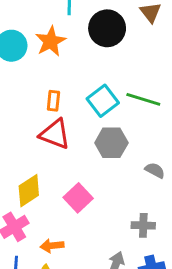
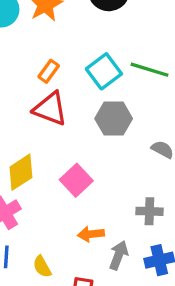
orange rectangle: (53, 101) -> (49, 71), turned 30
orange arrow: (52, 246) -> (91, 234), moved

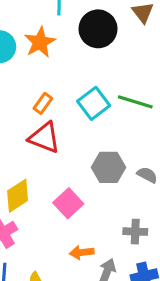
gray hexagon: (114, 119) -> (108, 167), moved

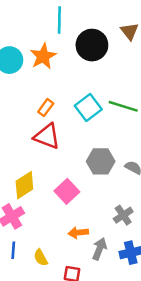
gray cross: (135, 232) -> (123, 215), turned -36

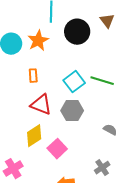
orange rectangle: (46, 108) -> (33, 76), moved, turned -40
gray hexagon: (101, 161) -> (72, 111), moved
yellow diamond: (24, 185) -> (34, 136), moved

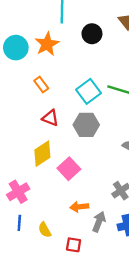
black circle: (77, 32) -> (92, 34), size x0.7
orange rectangle: (33, 76) -> (41, 84), turned -32
red triangle: (41, 105) -> (50, 118), size x0.7

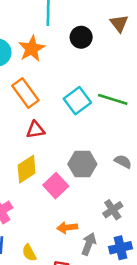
orange rectangle: (41, 84) -> (25, 93), size x1.6
red triangle: (50, 118) -> (35, 130), turned -30
gray hexagon: (86, 125) -> (82, 164), moved

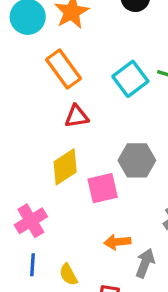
pink square: (56, 186) -> (103, 188), turned 30

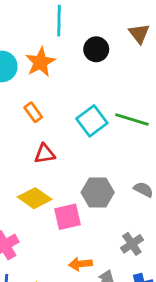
orange rectangle: (64, 69) -> (33, 112), size x0.6
yellow diamond: (65, 167) -> (35, 198), turned 68

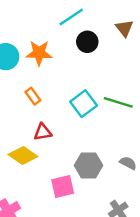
cyan line: (59, 21) -> (71, 17), moved, turned 55
orange star: (40, 62) -> (39, 53), turned 30
yellow diamond: (35, 198) -> (23, 156), moved

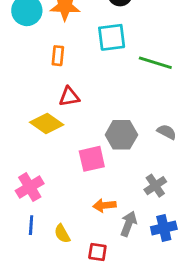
orange rectangle: (33, 96) -> (58, 56), turned 42
cyan square: (84, 104) -> (112, 37), moved, turned 30

